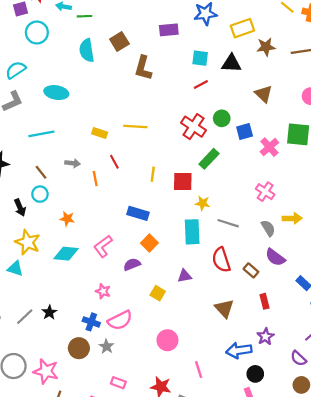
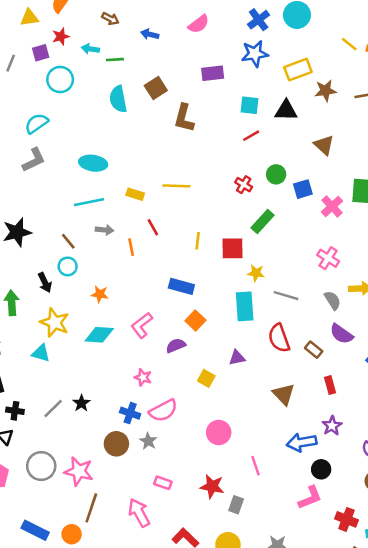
cyan ellipse: (56, 93) -> (93, 163), moved
red cross: (193, 127) -> (244, 185), size x0.6
cyan line: (41, 134) -> (89, 202), moved

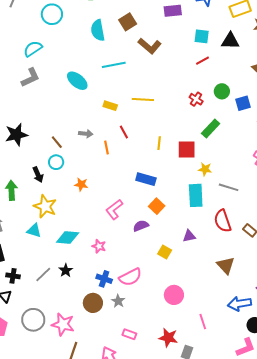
brown L-shape: (184, 118) -> (150, 46), turned -65
cyan ellipse: (93, 163) -> (77, 81), turned 30
cyan line: (89, 202) -> (114, 65), moved
cyan diamond: (99, 335) -> (68, 237), moved
pink star: (143, 377) -> (99, 246), moved

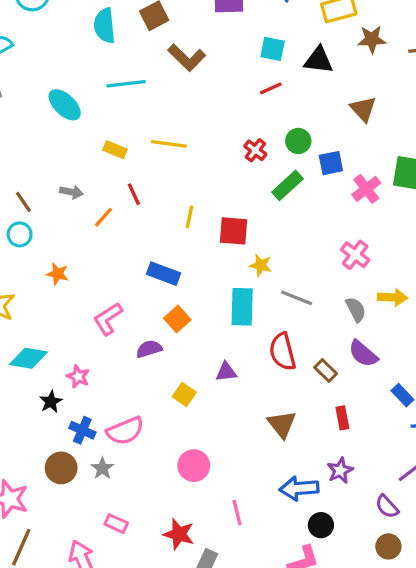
green rectangle: (211, 129) -> (287, 185), moved
orange line: (107, 148) -> (104, 217), turned 48
black star: (66, 270) -> (51, 402), moved

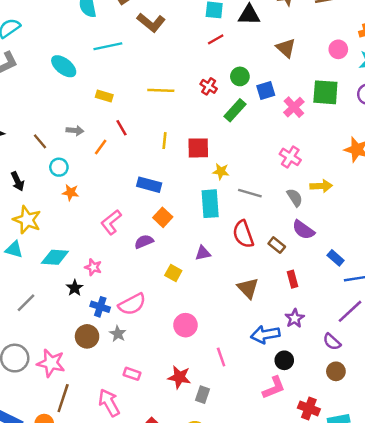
yellow line: (169, 144) -> (161, 90), moved
cyan circle: (20, 234) -> (59, 167), moved

